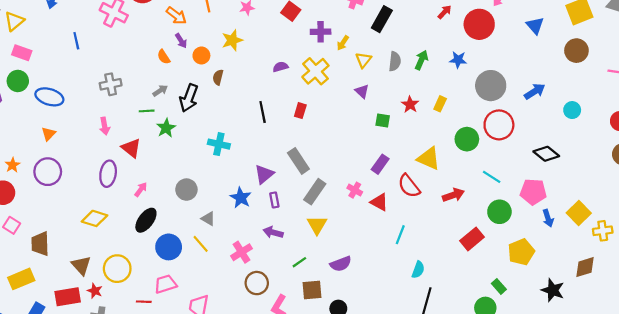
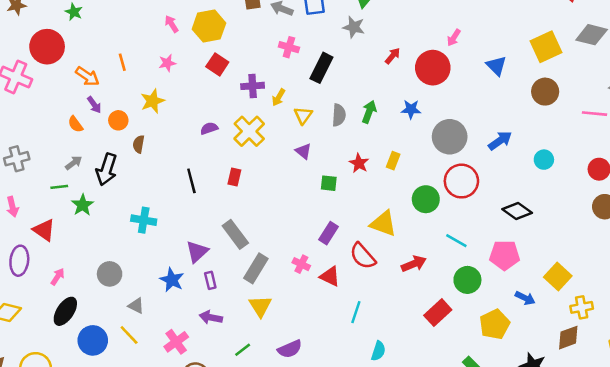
blue arrow: (548, 218) -> (525, 298), moved, turned -42
yellow cross: (603, 231) -> (582, 307), moved

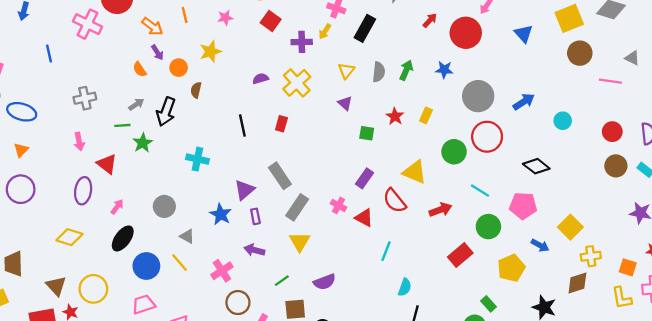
brown circle: (545, 92) -> (580, 53), moved
yellow arrow: (279, 97) -> (325, 31), moved

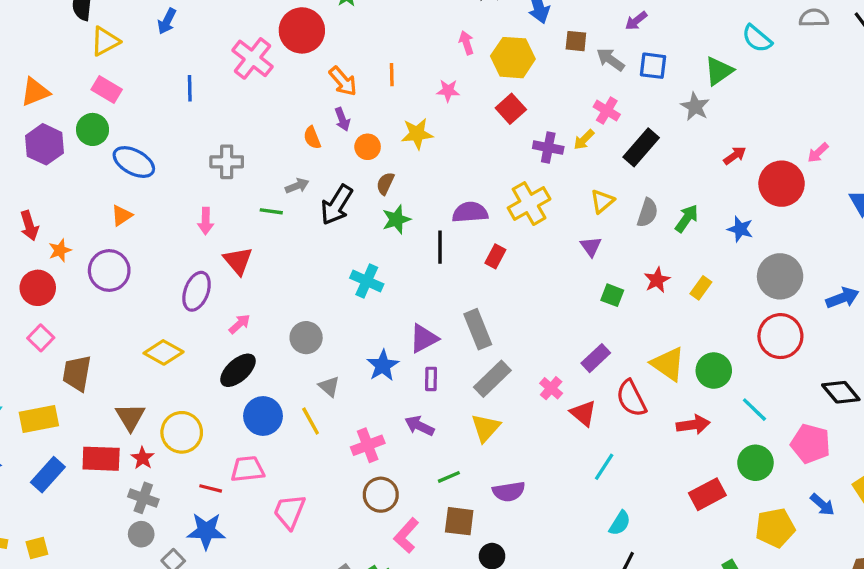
purple semicircle: (261, 79) -> (470, 212), moved, size x1.5
green star: (143, 143) -> (396, 219), moved
green circle: (454, 152) -> (714, 371), moved

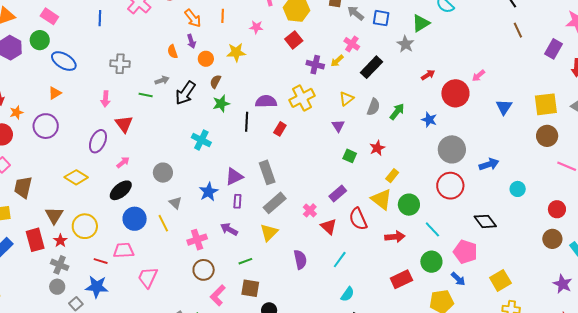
yellow rectangle: (701, 288) -> (392, 176), moved
red rectangle: (101, 459) -> (35, 240), turned 70
purple semicircle: (509, 492) -> (300, 260), moved, turned -96
blue arrow: (822, 505) -> (458, 279), moved

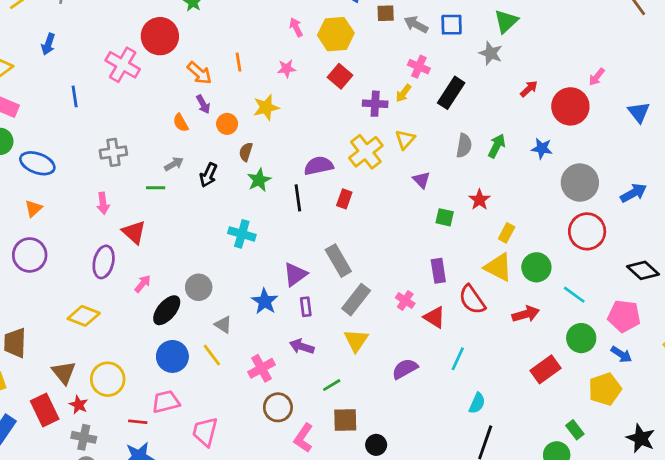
black arrow: (185, 93) -> (208, 175), size x0.7
yellow triangle: (346, 99) -> (405, 140), moved
black ellipse: (121, 190) -> (167, 310), moved
purple rectangle: (338, 194) -> (438, 271), turned -48
purple semicircle: (300, 260) -> (405, 369), turned -96

